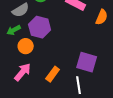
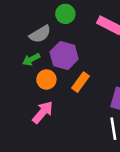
orange rectangle: (53, 74) -> (80, 82), moved

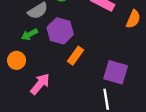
orange circle: (46, 80) -> (17, 60), moved

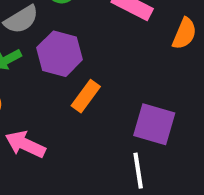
pink arrow: (40, 84) -> (25, 144), turned -105

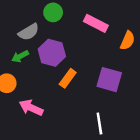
purple square: (154, 124) -> (109, 80), moved

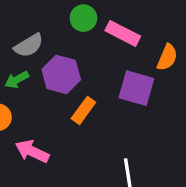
green circle: (53, 12) -> (83, 18), moved
purple square: (109, 80) -> (136, 88), moved

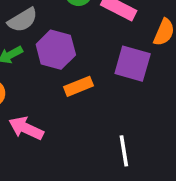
orange rectangle: (83, 110) -> (78, 86), turned 32

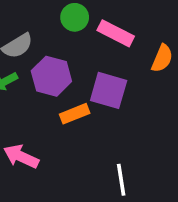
purple square: (133, 64) -> (109, 90), moved

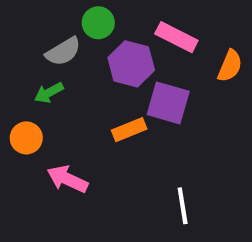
green circle: (75, 17) -> (98, 23), moved
purple hexagon: (51, 76) -> (131, 64), moved

